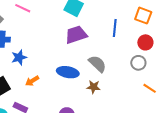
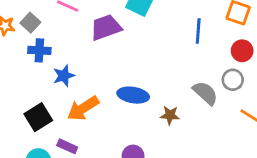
purple trapezoid: (76, 35) -> (106, 27), moved
gray semicircle: (97, 64) -> (205, 93), moved
orange arrow: (32, 81) -> (83, 108), size x1.6

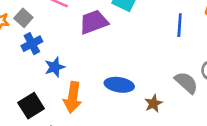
blue cross: (39, 50) -> (32, 44), turned -30
orange arrow: (83, 108) -> (73, 97), turned -48
brown star: (170, 115) -> (153, 103), turned -30

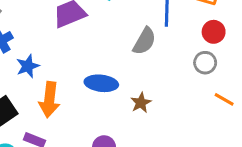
gray semicircle: (186, 83) -> (144, 41), moved, turned 80

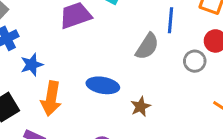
gray circle: (205, 63) -> (195, 61), moved

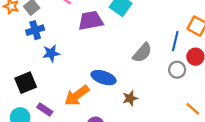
blue line: (171, 20) -> (175, 41), moved
orange arrow: (51, 99) -> (77, 95), moved, turned 35

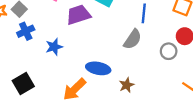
blue line: (175, 41) -> (144, 13), moved
blue star: (51, 53) -> (54, 47), moved

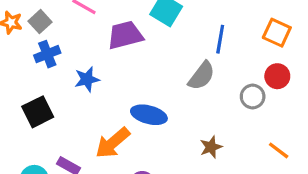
black square: (23, 83) -> (38, 112), moved
brown star: (127, 85) -> (211, 147), moved

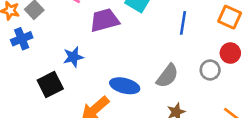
blue cross: (47, 54) -> (22, 39), moved
gray semicircle: (202, 76) -> (167, 76), moved
black square: (38, 112) -> (50, 84), moved

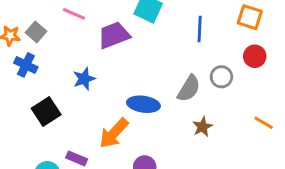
blue cross: (22, 39) -> (26, 65), turned -36
gray circle: (210, 70) -> (221, 77), moved
black square: (50, 84) -> (46, 111), moved

